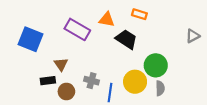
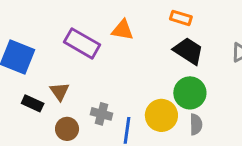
orange rectangle: (139, 14) -> (181, 18), moved
black trapezoid: (126, 39) -> (188, 51), moved
black rectangle: (48, 81) -> (33, 103), moved, turned 32

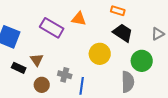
green circle: (190, 93) -> (142, 61), moved
yellow circle: (161, 115) -> (100, 54), moved
gray semicircle: (196, 124) -> (128, 82), size x1.5

